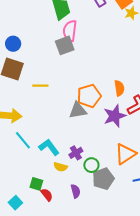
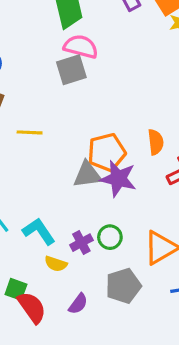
pink semicircle: (70, 31) -> (81, 47), turned 95
purple star: (115, 116) -> (118, 179), moved, turned 30
green circle: (91, 165) -> (110, 237), moved
purple semicircle: (76, 191) -> (78, 304), turned 48
red semicircle: (47, 195) -> (32, 307), size x1.5

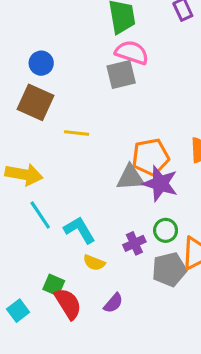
green circle: (110, 237) -> (166, 230), moved
purple cross: (81, 243) -> (134, 243), moved
gray pentagon: (123, 286) -> (169, 269), moved

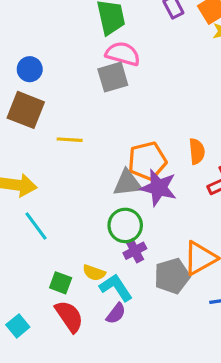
cyan L-shape: (80, 230) -> (116, 288), moved
green circle: (166, 230) -> (125, 225), moved, size x1.4
green square: (54, 285) -> (61, 283), moved

